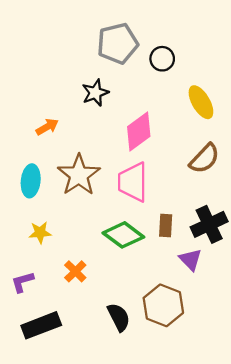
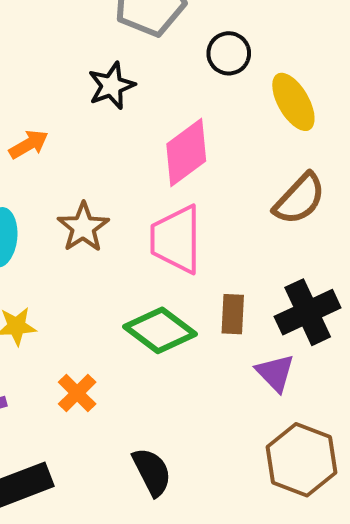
black circle: (162, 59) -> (229, 53), moved
brown star: (79, 175) -> (83, 227), size x0.7
brown hexagon: (163, 305) -> (302, 460), moved

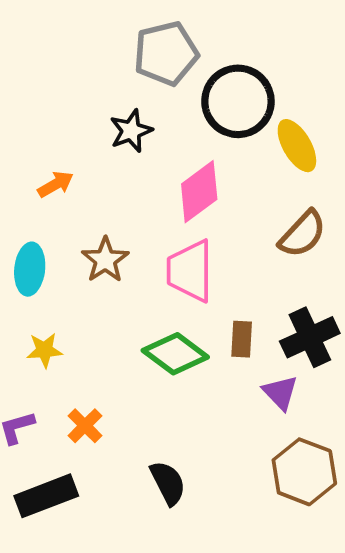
black circle: (229, 53) -> (238, 101), size x1.8
orange cross: (77, 393) -> (85, 426), moved

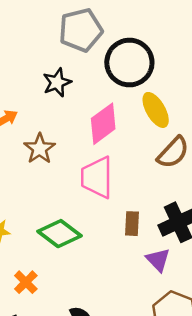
yellow ellipse: (297, 146) -> (156, 110), moved
brown star: (105, 260) -> (40, 149), moved
green diamond: (175, 354) -> (59, 234), moved

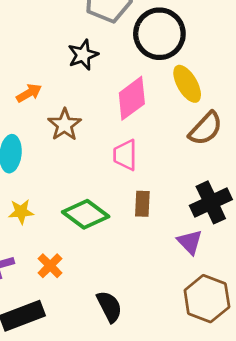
pink trapezoid: (97, 177) -> (125, 155), size x0.7
brown rectangle: (132, 224) -> (142, 204), moved

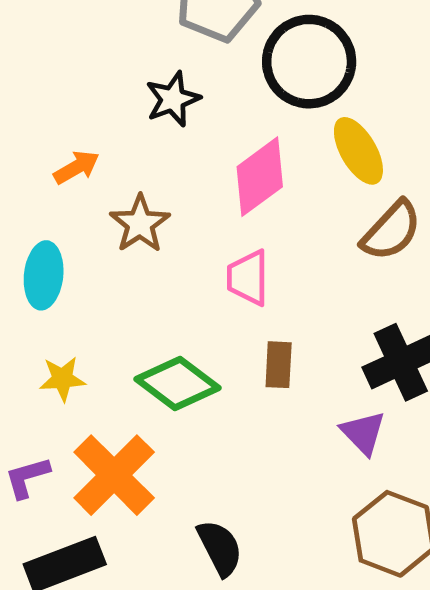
orange cross: (50, 266) -> (114, 475), size x1.8

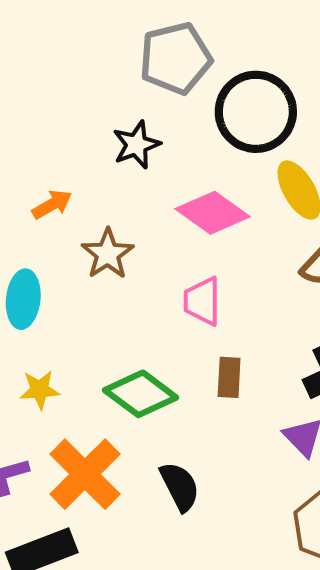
pink diamond: (260, 177) -> (213, 213), turned 72
black semicircle: (220, 548) -> (180, 486), moved

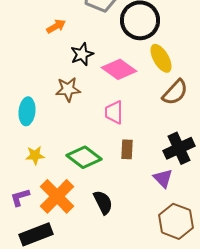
black star: (136, 145) -> (82, 54), moved
orange arrow: (52, 204) -> (56, 26), moved
brown star: (108, 254) -> (68, 89), turned 30

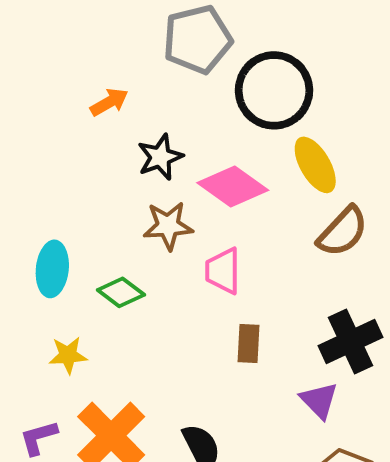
brown star: (68, 89) -> (168, 226), moved
green diamond: (84, 157) -> (121, 292), moved, size x0.7

